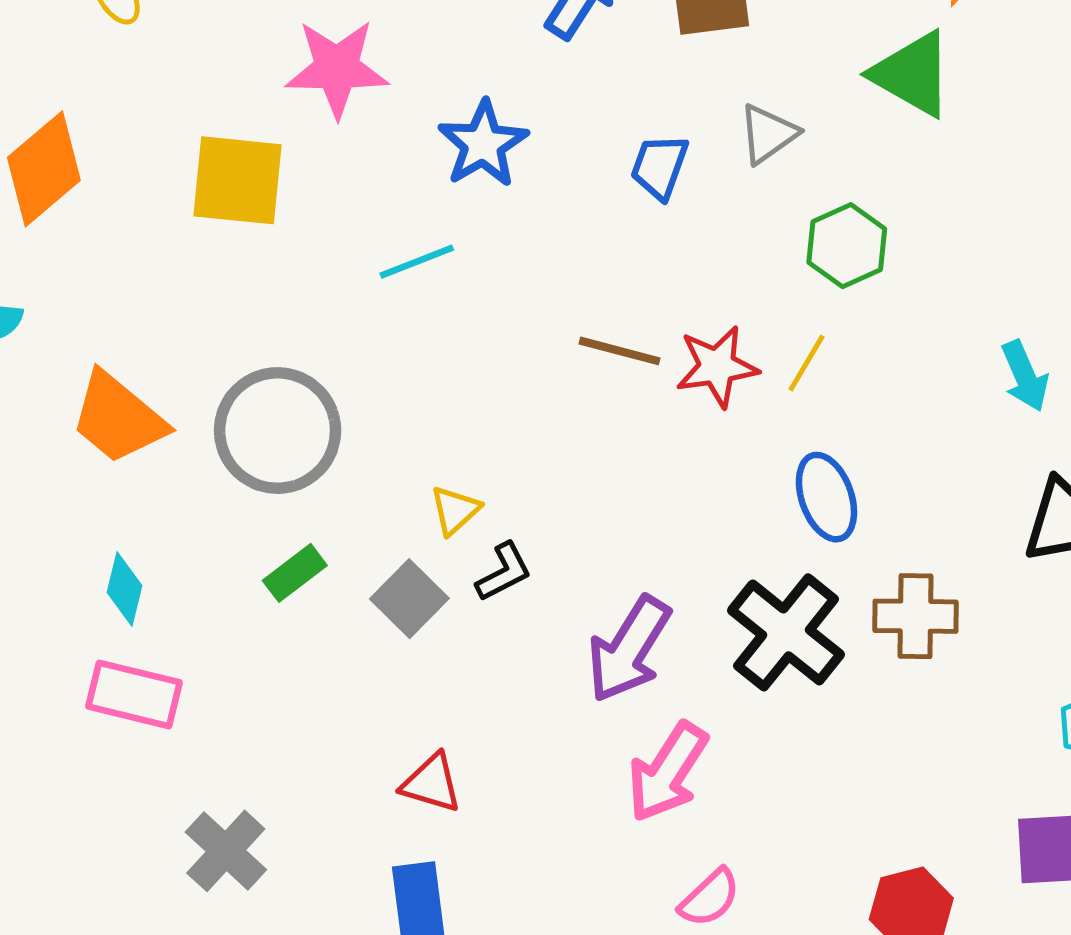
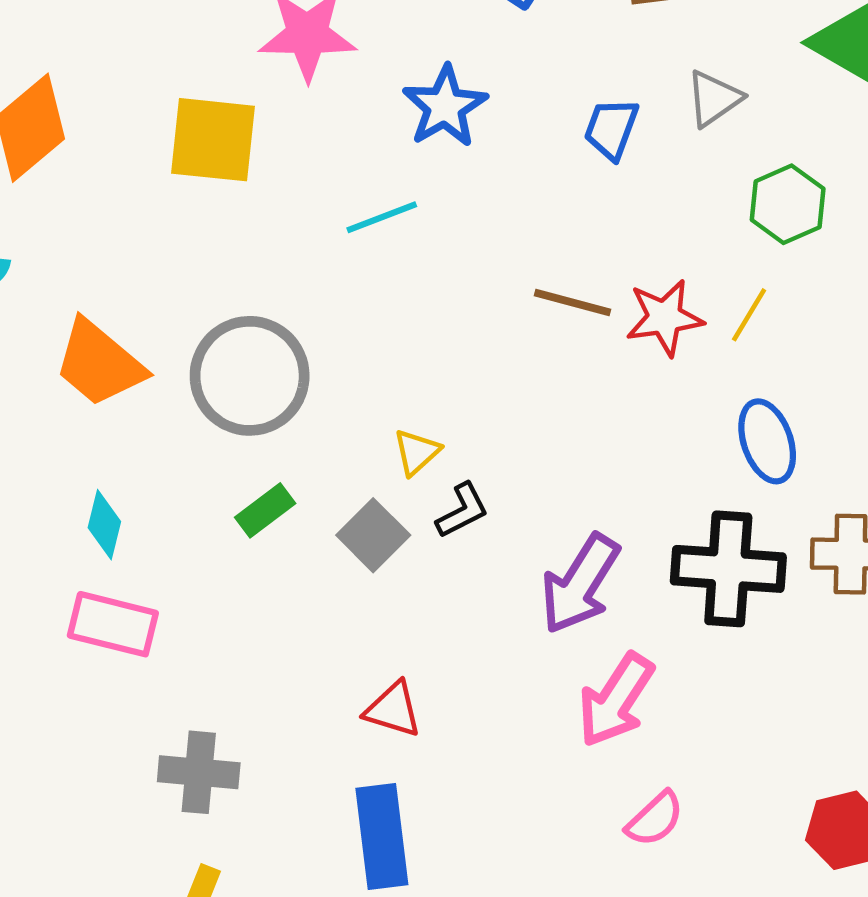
black cross: (786, 632) -> (728, 569), turned -35
gray cross: (226, 851) -> (199, 772), turned -38

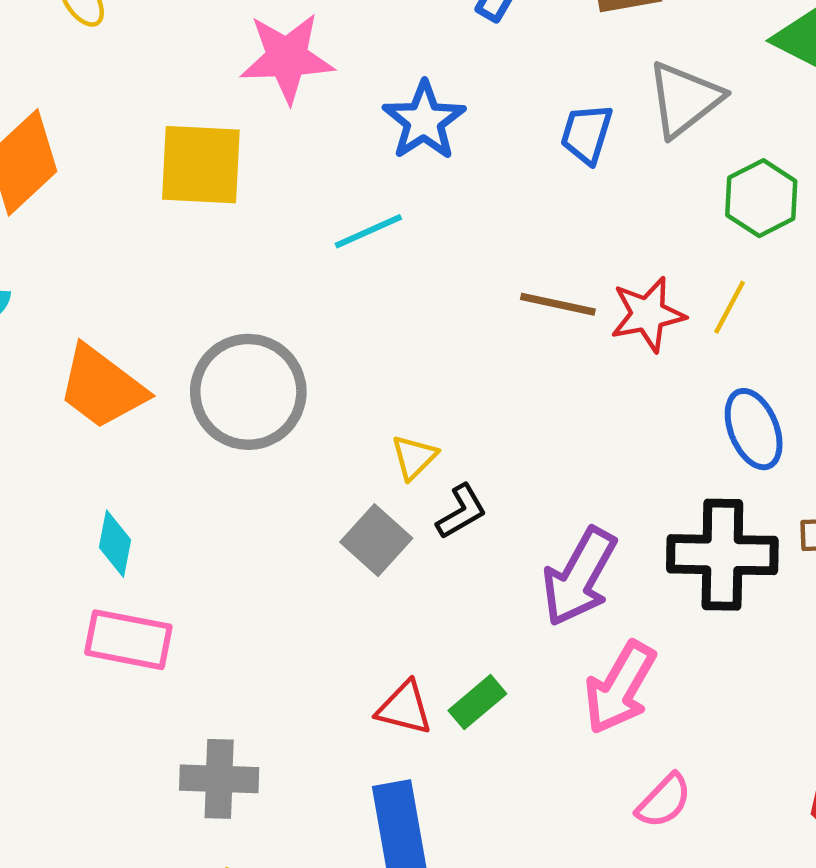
gray triangle: (714, 98) -> (685, 99), size x1.4
green rectangle: (265, 510) -> (477, 702), moved

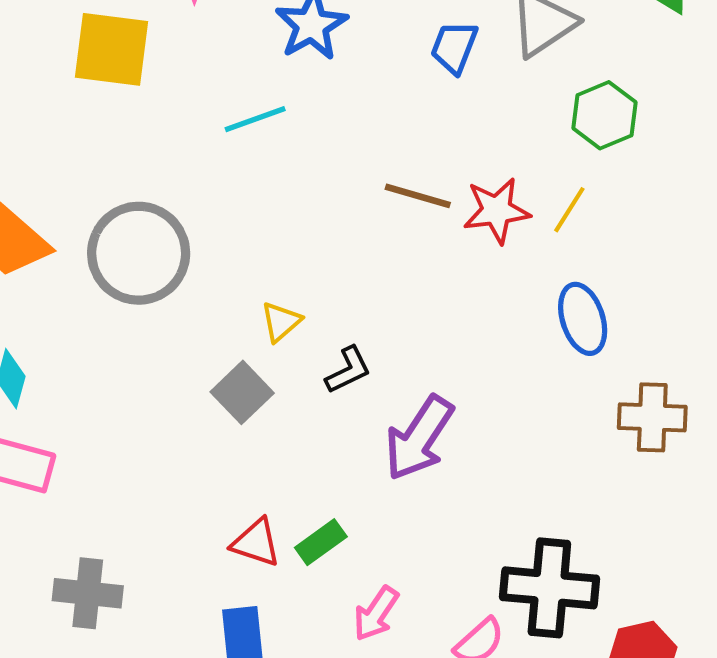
black L-shape: (461, 512) -> (348, 370), moved
black cross: (722, 555) -> (549, 588), moved
pink arrow: (620, 688) -> (376, 614), moved, size x0.7

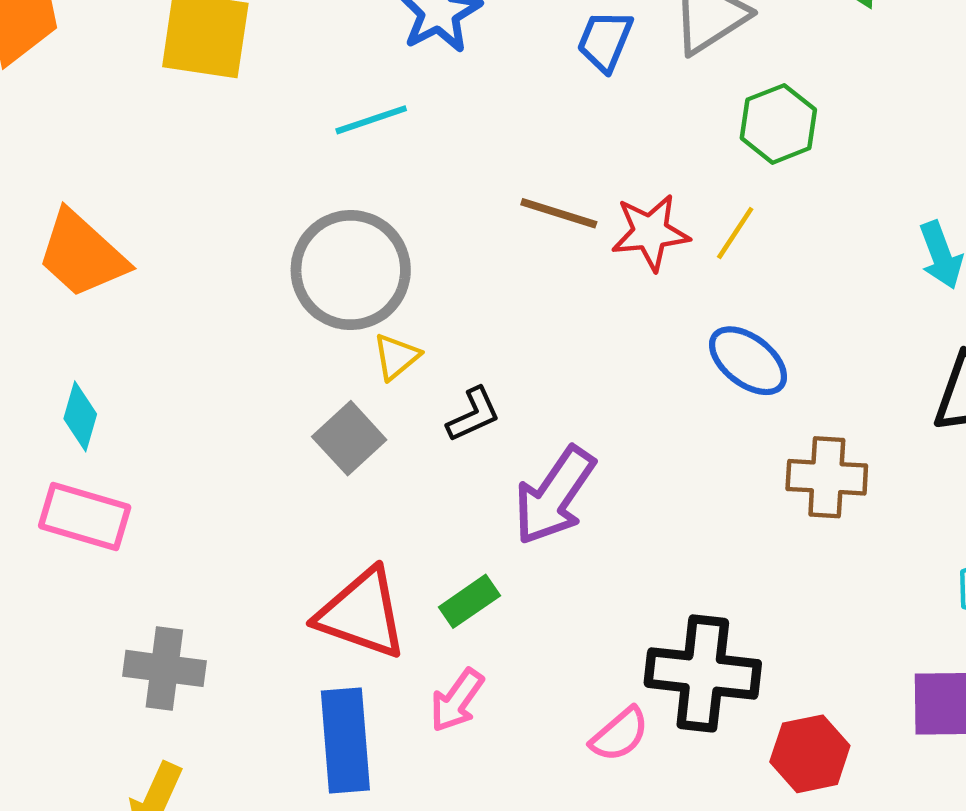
gray circle: (139, 253) -> (351, 270), moved
blue ellipse: (583, 319) -> (748, 361), turned -36
green rectangle: (321, 542) -> (469, 601), moved
red triangle: (256, 543) -> (362, 614), size x1.6
pink arrow: (376, 614) -> (457, 700), moved

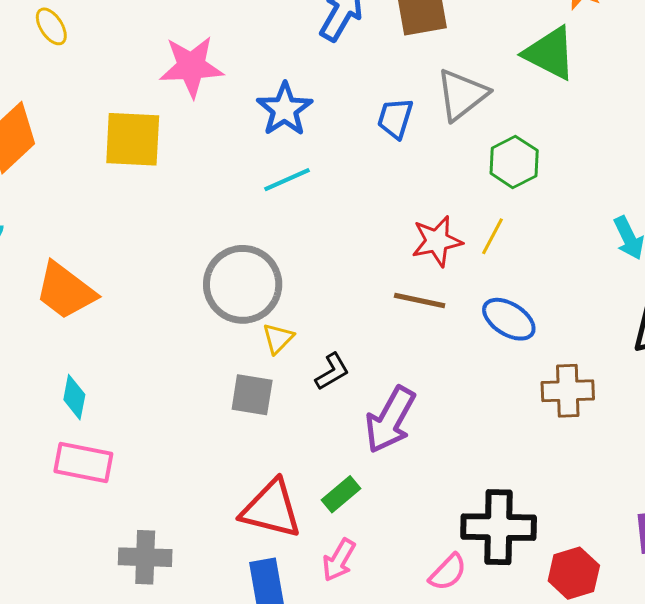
cyan line: (371, 120) -> (287, 180), moved
brown line: (559, 213) -> (420, 300), moved
gray square: (349, 438) -> (252, 395), turned -33

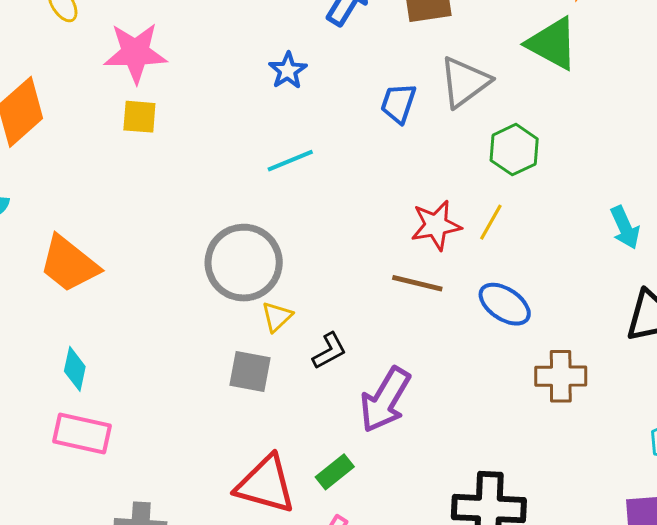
pink star: (191, 67) -> (135, 53), moved
blue star: (285, 109) -> (288, 71), moved, size x0.7
yellow square: (133, 139) -> (139, 117), size x0.6

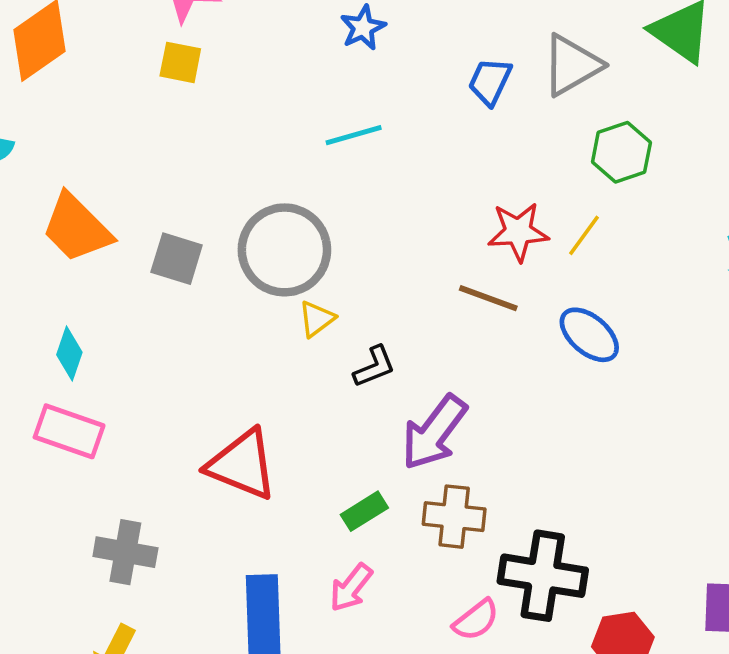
gray square: (250, 371) -> (177, 259), moved
brown cross: (561, 376) -> (454, 517), moved
red triangle: (266, 484) -> (242, 465), moved

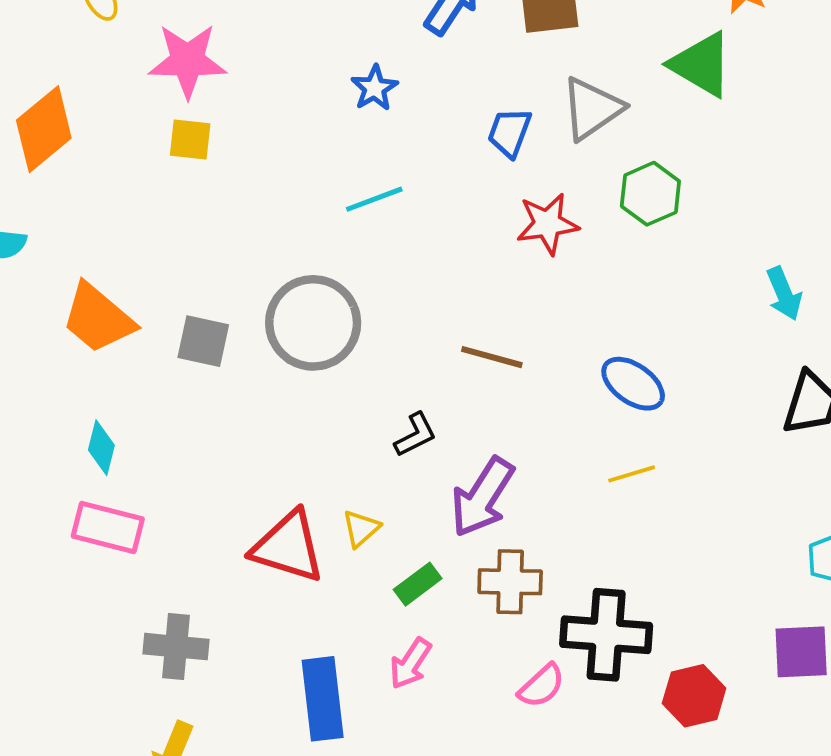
red star: (518, 232) -> (547, 224), moved
yellow line: (584, 235) -> (632, 474), moved, turned 42
brown line: (488, 298) -> (492, 357), moved
yellow triangle: (317, 319) -> (361, 528), moved

